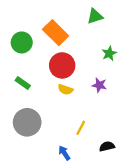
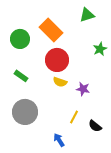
purple star: (99, 85) -> (83, 89), moved
black semicircle: (107, 146) -> (95, 126), moved, turned -128

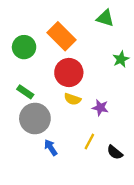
green triangle: (87, 15) -> (105, 18), turned 35
gray circle: (25, 112) -> (35, 118), moved
blue arrow: (59, 140) -> (51, 148), moved

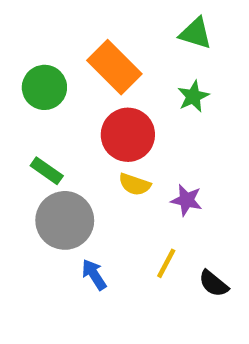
green star: (121, 59) -> (193, 96), moved

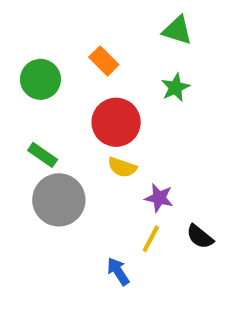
orange rectangle: (114, 67) -> (104, 61), size x0.6
purple star: (187, 200) -> (159, 198), moved
blue arrow: (94, 275) -> (118, 271), moved
black semicircle: (214, 284) -> (200, 237), moved

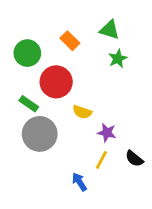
green triangle: (177, 30) -> (110, 30), moved
red circle: (116, 122) -> (56, 82), moved

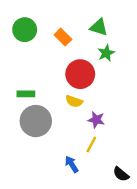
green circle: (27, 53) -> (25, 30), moved
red circle: (56, 82) -> (80, 74), moved
green rectangle: (29, 104) -> (26, 94), turned -35
black semicircle: (134, 159) -> (121, 174), moved

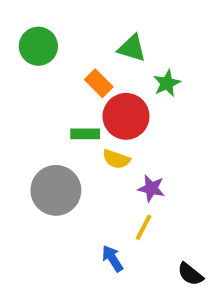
green triangle: (99, 27) -> (132, 48), moved
orange rectangle: (63, 37) -> (99, 83), moved
green rectangle: (26, 94) -> (85, 134), moved

